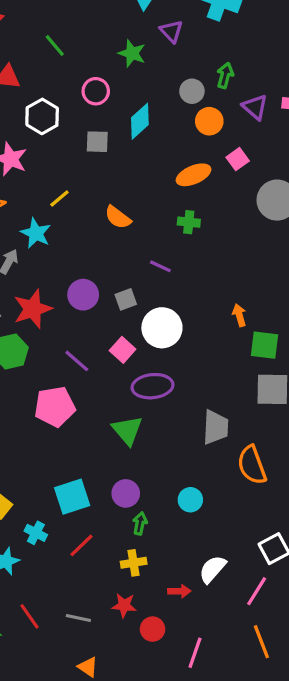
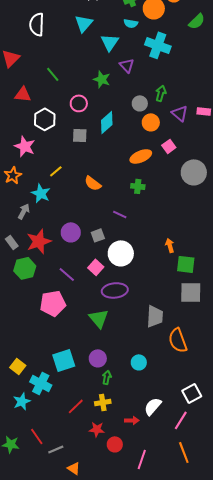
cyan cross: (36, 533) -> (41, 383), size x1.5
red line: (82, 545) -> (76, 406), moved
gray line: (78, 618) -> (56, 449), moved, turned -35

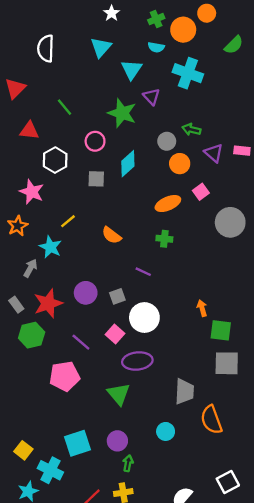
green star: (102, 79) -> (122, 113), size x1.4
green arrow: (161, 93) -> (191, 129), turned -91
cyan circle: (139, 362) -> (166, 431), moved

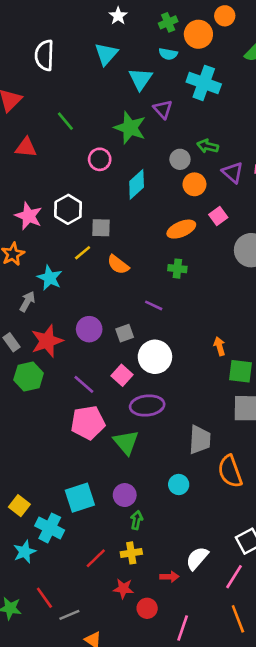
white hexagon: (55, 160) -> (68, 209), moved
gray square: (96, 179) -> (101, 228), moved
yellow line: (68, 221) -> (83, 253), moved
pink pentagon: (65, 376) -> (88, 423), moved

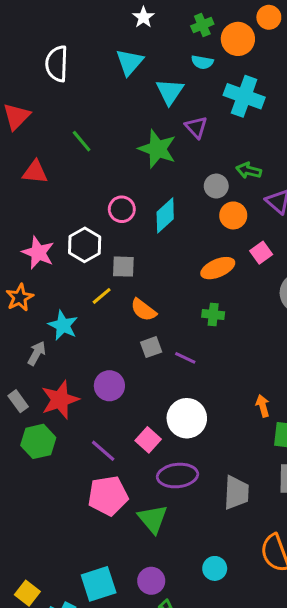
pink circle: (100, 159) -> (122, 209), moved
gray square: (125, 333) -> (151, 347), moved
gray trapezoid: (200, 440) -> (236, 493), moved

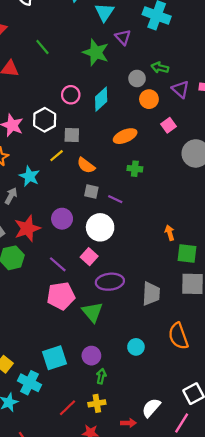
orange ellipse: (218, 268) -> (125, 136), moved
gray square: (151, 347) -> (91, 191), turned 32
white circle: (187, 418) -> (100, 227), moved

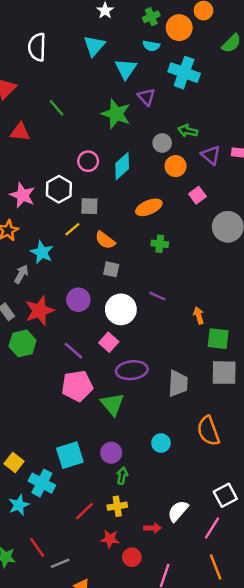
purple line: (115, 199) -> (157, 296), moved

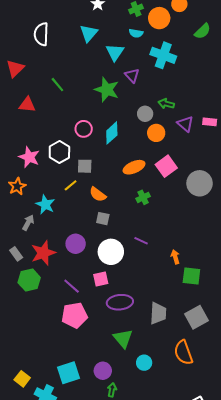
pink square: (197, 195) -> (166, 166), moved, size x1.5
green cross: (160, 244) -> (143, 197), turned -32
pink square: (109, 342) -> (101, 279), turned 35
gray square: (224, 373) -> (196, 317), moved, turned -30
green triangle: (112, 404) -> (123, 338), moved

